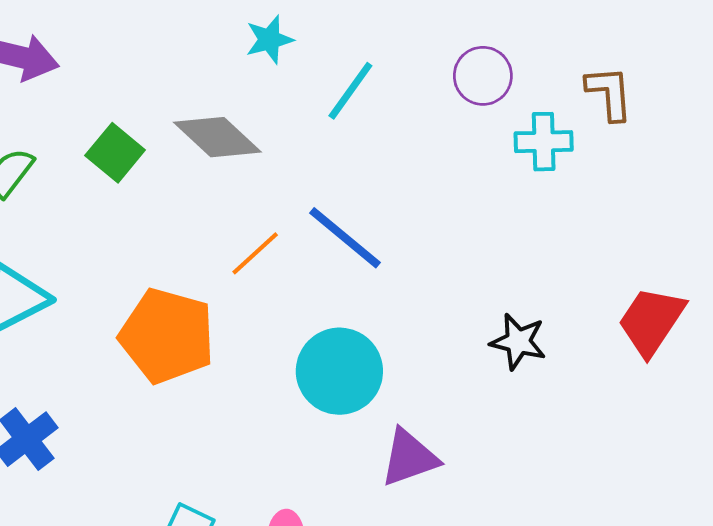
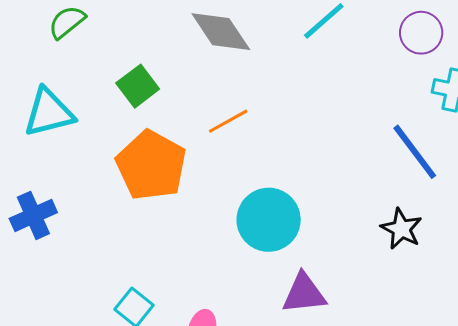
green square: (115, 153) -> (138, 86), moved
blue line: (345, 238) -> (415, 152), moved

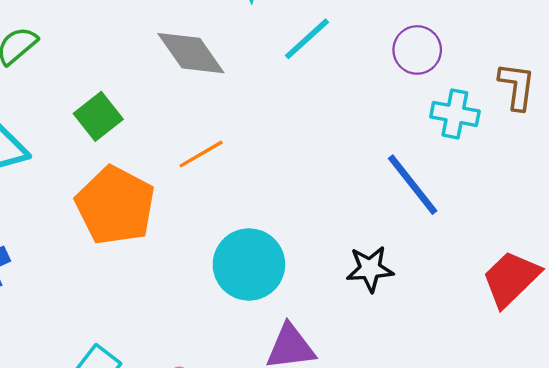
black star: (401, 229) -> (370, 269), moved, turned -30

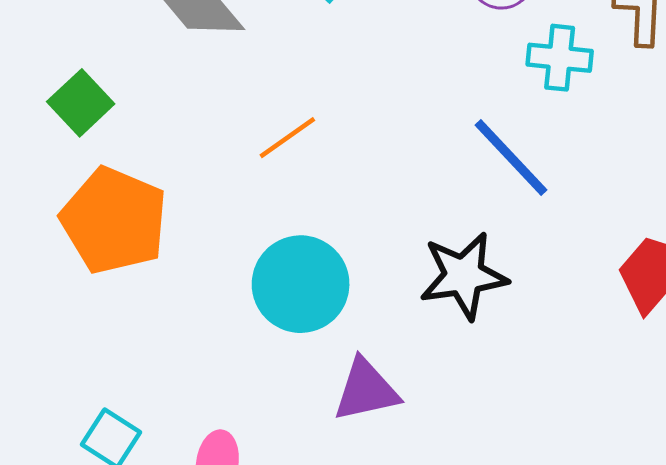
orange line: (201, 154) -> (287, 138), moved
black star: (370, 269) -> (464, 276), size x1.4

